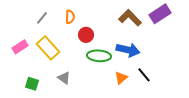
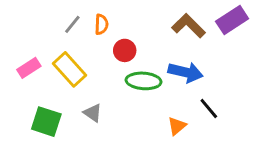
gray line: (42, 18) -> (72, 24), moved
orange triangle: (121, 78) -> (177, 126), moved
green square: (32, 84) -> (46, 122), size x1.5

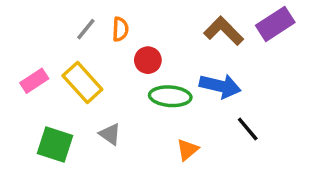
orange triangle: (177, 126) -> (187, 150), moved

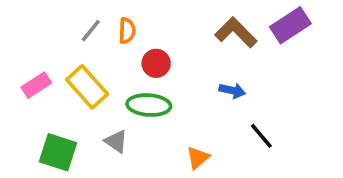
blue arrow: (220, 86) -> (232, 91), size x0.6
green ellipse: (170, 96) -> (149, 105), moved

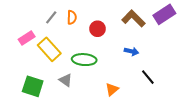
red circle: (156, 63) -> (98, 29), moved
pink rectangle: (36, 85) -> (27, 38), moved

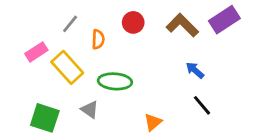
orange semicircle: (72, 17) -> (98, 39), moved
red circle: (98, 29) -> (133, 22), moved
blue arrow: (131, 51) -> (195, 70), moved, turned -152

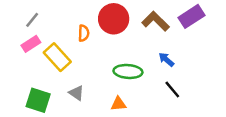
red circle: (133, 22) -> (114, 19), size x1.6
gray line: (70, 24) -> (32, 20), moved
green ellipse: (115, 81) -> (128, 71), moved
orange triangle: (153, 122) -> (118, 104), moved, turned 35

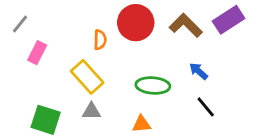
gray line: (32, 20) -> (20, 24), moved
pink rectangle: (31, 44) -> (37, 53), turned -30
yellow rectangle: (57, 57) -> (87, 77), moved
gray triangle: (76, 93) -> (91, 111), turned -35

